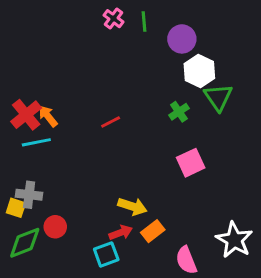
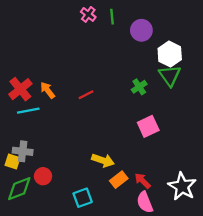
white hexagon: (199, 71) -> (170, 54), moved
orange arrow: (48, 116) -> (48, 90), moved
red arrow: (121, 233) -> (143, 181), moved, turned -114

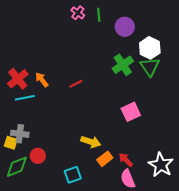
green cross: (139, 87) -> (123, 65), moved, size x1.5

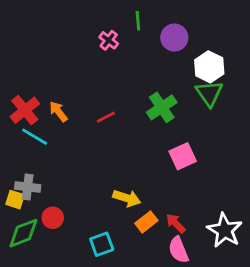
pink cross: (78, 13) -> (109, 40), moved
green cross: (123, 65) -> (162, 107), moved
cyan line: (25, 98) -> (35, 137), turned 42

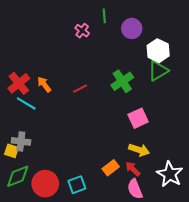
green triangle: (209, 93) -> (158, 71), turned 35
yellow arrow: (127, 198) -> (139, 150), moved
red circle: (53, 218) -> (45, 184), moved, size x1.6

